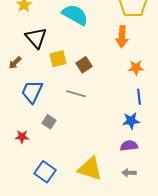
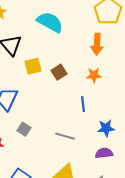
orange star: (136, 68) -> (94, 75), moved
gray line: (76, 94) -> (65, 136), moved
blue line: (139, 97) -> (83, 104), moved

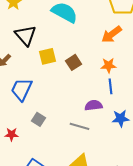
orange arrow: (97, 44) -> (112, 34), turned 50
blue line: (83, 104) -> (111, 86), moved
purple semicircle: (104, 153) -> (94, 105), moved

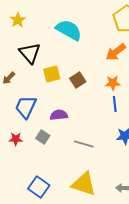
purple semicircle: (94, 105) -> (59, 115), moved
red star: (12, 134) -> (16, 139), moved

